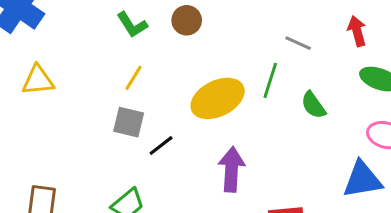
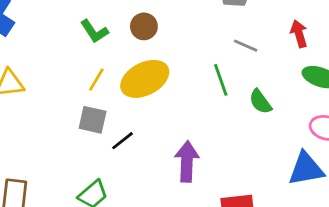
green line: (270, 80) -> (221, 80), turned -36
yellow ellipse: (218, 98) -> (145, 79), moved

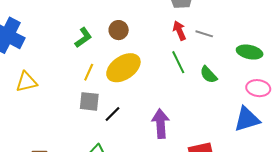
green L-shape: (94, 31) -> (83, 38), turned -85
red arrow: (299, 34) -> (179, 31), moved
gray line: (246, 46) -> (204, 34), moved

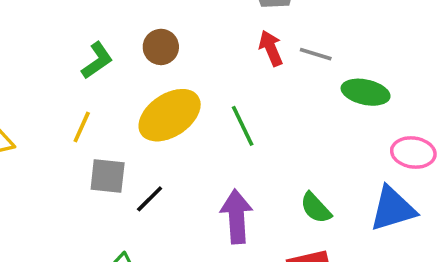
green ellipse: (250, 52) -> (366, 92), moved
green line: (178, 62) -> (243, 126), moved
yellow line: (89, 72) -> (82, 127), moved
green semicircle: (209, 75) -> (316, 208), moved

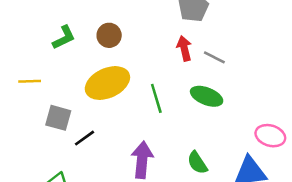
green ellipse: (366, 92) -> (207, 96), moved
yellow line: (82, 127) -> (30, 81), moved, turned 55

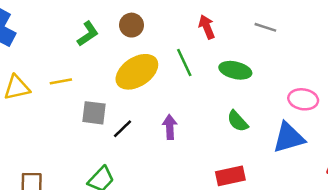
gray line: (214, 57) -> (265, 27), moved
green line: (156, 98) -> (184, 63), moved
purple arrow: (142, 160) -> (170, 127), moved, size x0.7
green semicircle: (197, 163) -> (238, 121), moved

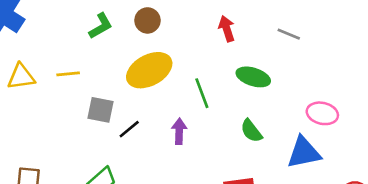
green line: (184, 63) -> (202, 93), moved

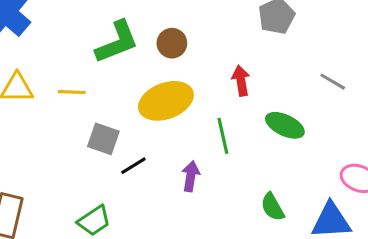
green L-shape: (101, 26) -> (117, 42), size x1.5
red arrow: (227, 29) -> (241, 81), moved
green semicircle: (251, 131) -> (273, 207), moved

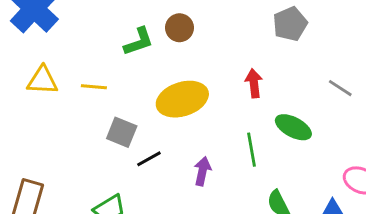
green L-shape: (117, 42) -> (139, 42), size x0.7
brown circle: (172, 43) -> (179, 28), moved
green line: (223, 136) -> (251, 150), moved

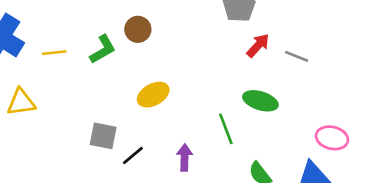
red arrow: (254, 83) -> (258, 45), moved, turned 60
yellow line: (94, 87) -> (54, 53), moved
yellow ellipse: (182, 99) -> (153, 95), size x0.7

